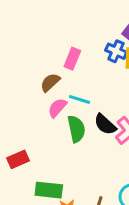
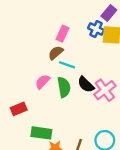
brown semicircle: (50, 82) -> (56, 53), moved
pink semicircle: (57, 108) -> (43, 82), moved

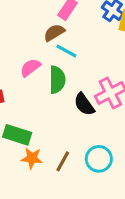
black semicircle: (86, 84) -> (84, 104), moved

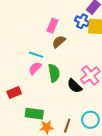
brown semicircle: (54, 33) -> (59, 42), moved
cyan line: (66, 51) -> (36, 55), moved

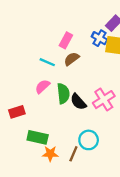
cyan line: (36, 55) -> (47, 62), moved
black semicircle: (75, 86) -> (78, 102), moved
cyan circle: (90, 120) -> (89, 140), moved

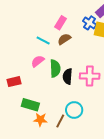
pink cross: (104, 100) -> (90, 76), turned 30
black semicircle: (78, 102) -> (68, 76), turned 42

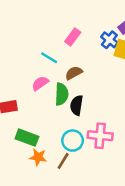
brown semicircle: (64, 39) -> (74, 73), moved
pink cross: (90, 76) -> (100, 136), moved
cyan circle: (74, 110) -> (73, 141), moved

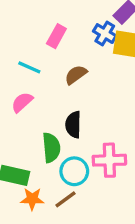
brown semicircle: (74, 73) -> (76, 75), moved
green semicircle: (62, 94) -> (51, 148), moved
brown line: (63, 161) -> (65, 199), turned 30

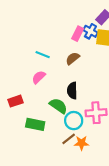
pink rectangle: (56, 36) -> (78, 34), moved
green semicircle: (51, 148) -> (58, 106), turned -48
orange star: (32, 199) -> (82, 143), moved

